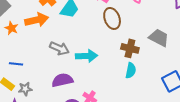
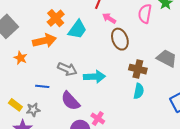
orange star: (11, 28) -> (20, 58), moved
blue line: (16, 64) -> (42, 86), moved
purple semicircle: (62, 80) -> (70, 101), turned -120

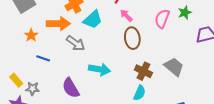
gray arrow: (67, 69) -> (76, 43), moved
blue line: (42, 86) -> (43, 58), moved

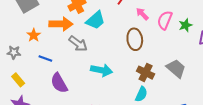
green star: (185, 13) -> (185, 25), moved
pink arrow: (126, 15) -> (142, 14), moved
purple semicircle: (71, 88) -> (59, 83), moved
gray star: (33, 89) -> (14, 52), moved

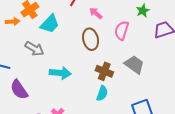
pink semicircle: (165, 20) -> (122, 30), moved
orange arrow: (61, 24) -> (13, 22), moved, size x0.6
green star: (185, 25) -> (143, 11), moved

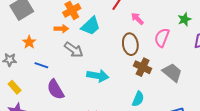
orange arrow: (13, 22) -> (61, 29), moved
brown cross: (104, 71) -> (143, 67), moved

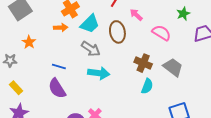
pink semicircle: (162, 38) -> (161, 33), turned 102
brown ellipse: (130, 44) -> (117, 32), moved
gray arrow: (74, 50) -> (91, 49), moved
blue line: (41, 65) -> (59, 67), moved
cyan semicircle: (138, 99) -> (147, 86), moved

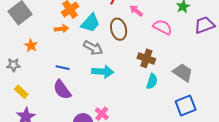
gray trapezoid: (173, 67) -> (183, 73), moved

